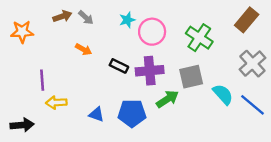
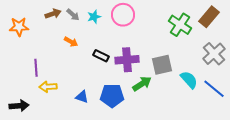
cyan star: (127, 20) -> (94, 17), moved
pink circle: (152, 32) -> (123, 15), moved
green cross: (199, 38) -> (180, 25), moved

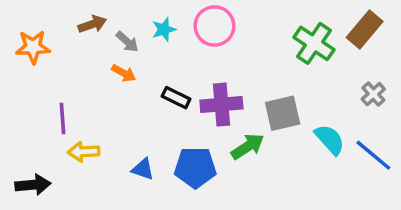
gray arrow: (73, 15) -> (127, 42), moved
gray cross: (214, 54) -> (373, 94), size x0.6

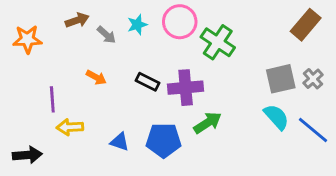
green cross: (314, 43) -> (218, 42), moved
orange arrow: (124, 73) -> (96, 77), moved
gray square: (283, 113) -> (281, 79), moved

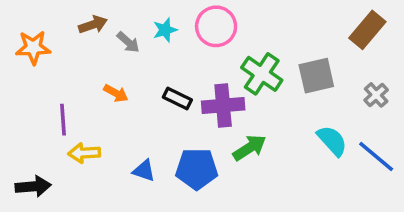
green cross: (218, 42) -> (262, 74), moved
gray square: (281, 79) -> (316, 76), moved

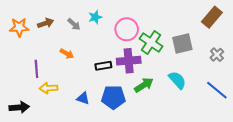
brown arrow: (93, 25) -> (46, 23), moved
pink circle: (216, 26) -> (127, 29), moved
black rectangle: (177, 98) -> (103, 66), moved, turned -35
cyan semicircle: (332, 141) -> (177, 80), moved

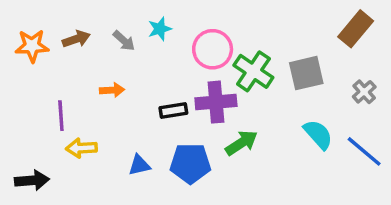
orange arrow: (67, 54) -> (112, 90), turned -32
cyan semicircle: (177, 80) -> (318, 134), moved
blue triangle: (83, 98) -> (139, 165), turned -32

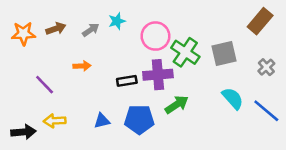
gray arrow: (124, 41) -> (91, 30), turned -77
purple line: (61, 116) -> (45, 85), turned -40
yellow arrow: (81, 148) -> (55, 121), moved

